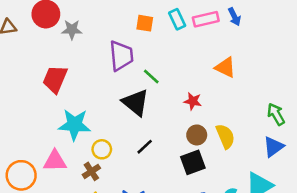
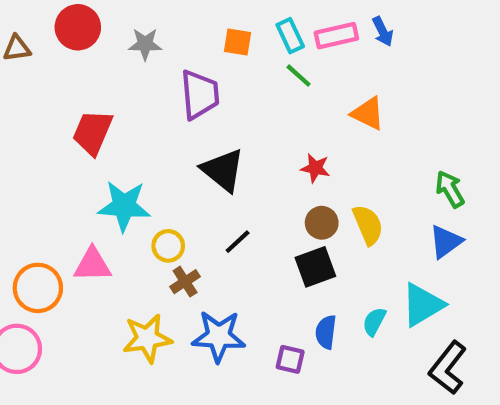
gray star: (72, 30) -> (145, 44), moved
green line: (151, 76) -> (299, 76), moved
brown cross: (91, 171) -> (185, 282), moved

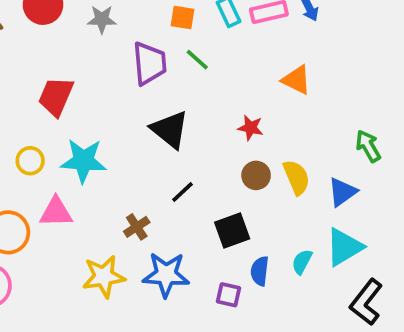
green line: (299, 76) -> (197, 60), moved
blue triangle: (446, 242) -> (342, 192), moved
yellow circle: (168, 246) -> (30, 161), moved
black square: (315, 267) -> (232, 231), moved

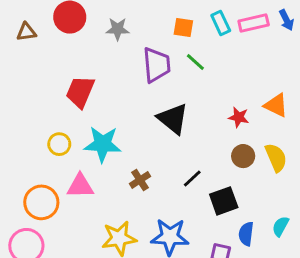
orange triangle: (296, 80) -> (276, 105), moved
black line: (183, 192) -> (192, 178), moved
brown cross: (137, 227) -> (140, 180), moved

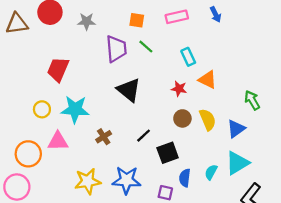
cyan rectangle: (221, 23) -> (188, 57), moved
pink rectangle: (254, 23) -> (177, 17), moved
brown triangle: (26, 32) -> (17, 24), size x1.5

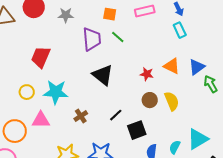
cyan rectangle: (188, 57) -> (180, 30), moved
blue triangle: (236, 129) -> (197, 67), moved

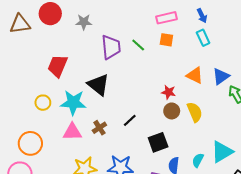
orange square: (110, 14) -> (166, 40), moved
red star: (147, 74) -> (169, 92), moved
black triangle: (103, 75) -> (98, 85), moved
black line: (116, 115) -> (130, 120), moved
pink triangle: (41, 120) -> (72, 132), moved

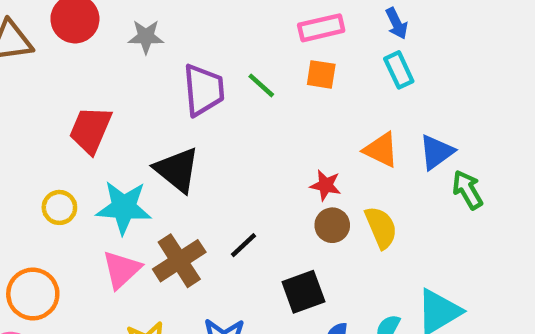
brown cross: (99, 128) -> (179, 261), size x1.6
pink triangle: (72, 132) -> (122, 270), turned -42

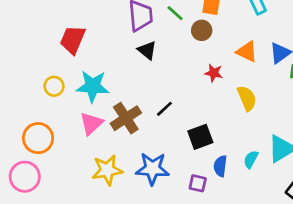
black triangle: (177, 170) -> (147, 50), moved, size x0.7
brown circle: (332, 225) -> (202, 30), moved

